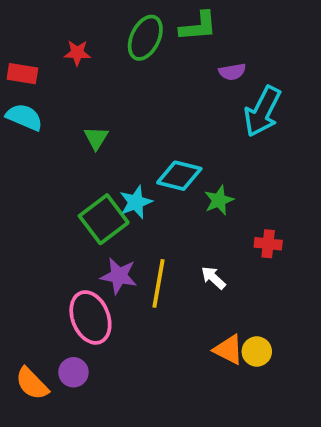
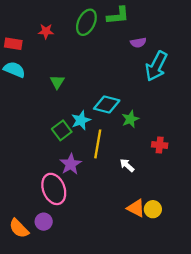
green square: (104, 219) -> (62, 130), size x0.7
purple star: (119, 276) -> (71, 164), turned 30
yellow line: (159, 283) -> (98, 144), moved

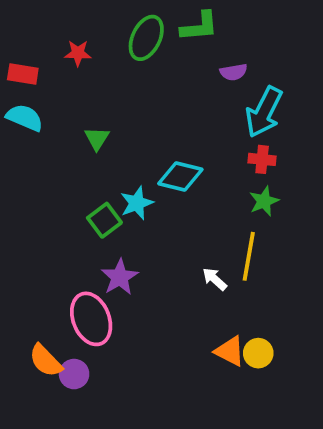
green star: (130, 119) -> (264, 201), moved
yellow line: (98, 144) -> (249, 256), moved
red cross: (160, 145) -> (262, 159), moved
orange semicircle: (19, 228) -> (46, 361), moved

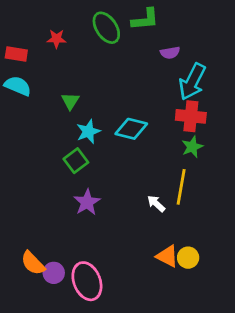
green ellipse: (146, 38) -> (106, 28), turned -60
red cross: (262, 159) -> (191, 116), size x1.5
cyan star: (137, 203) -> (88, 132), moved
pink ellipse: (91, 319) -> (87, 281), moved

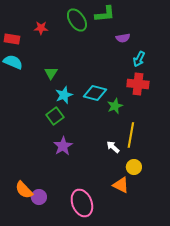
cyan arrow: (192, 82) -> (139, 59), size x0.6
green star: (192, 147) -> (115, 106), moved
yellow circle: (188, 258) -> (134, 167), moved
pink ellipse: (87, 281) -> (82, 203), moved

